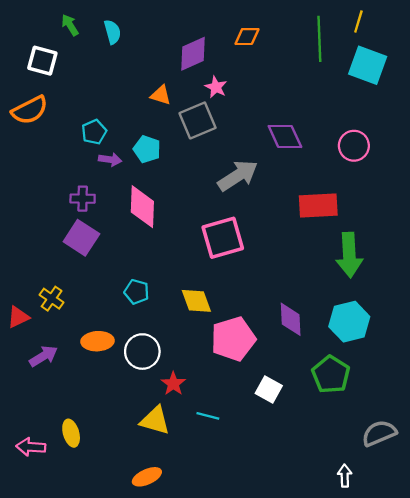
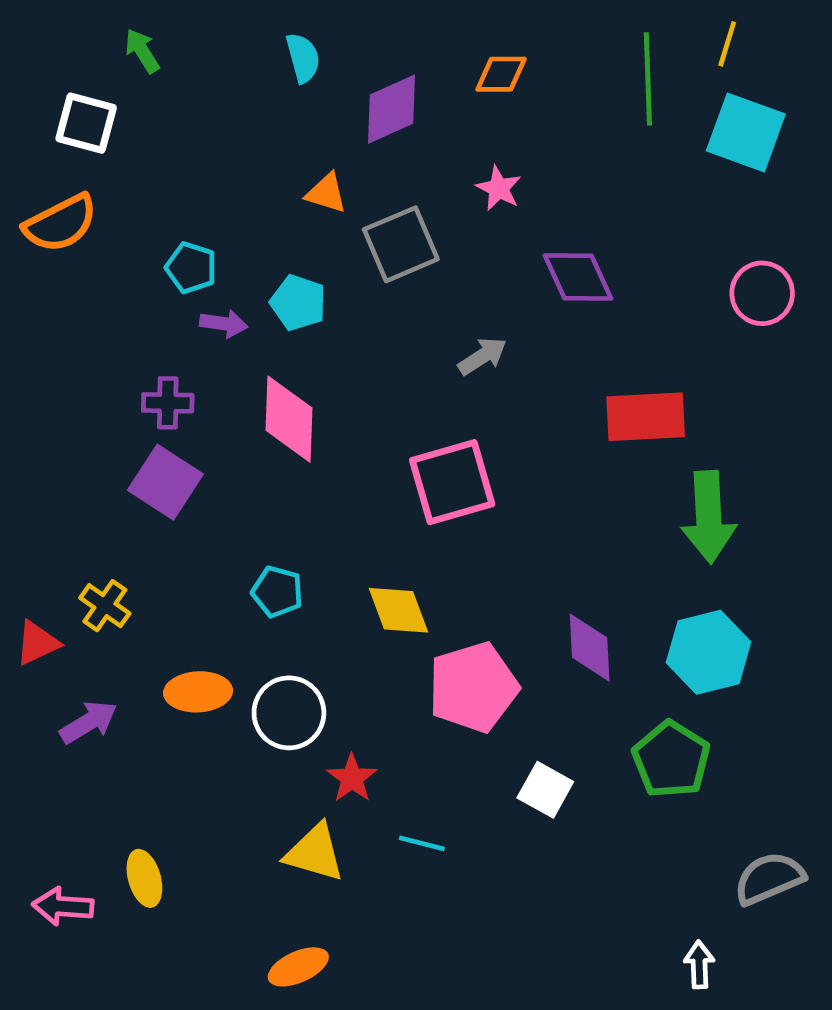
cyan semicircle: (112, 32) -> (303, 58), moved
pink star: (216, 87) -> (499, 188), moved
cyan pentagon: (94, 132) -> (191, 268), turned -30
pink circle: (354, 146) -> (762, 293), moved
gray arrow: (238, 176) -> (482, 356), size x0.6

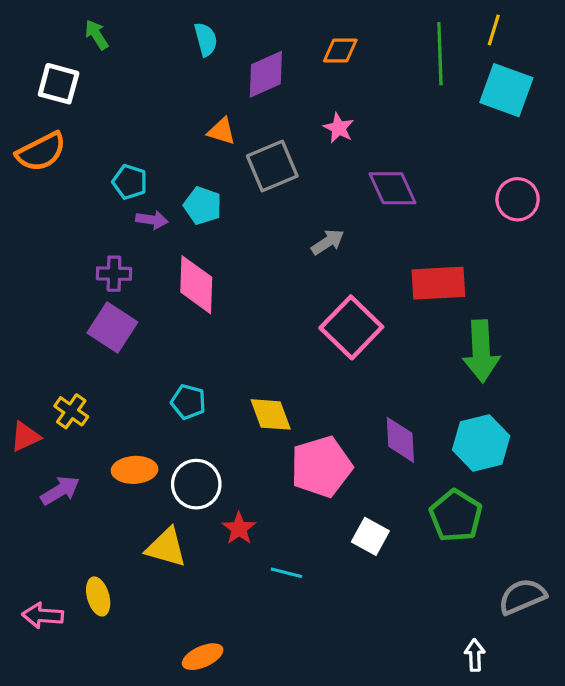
pink square: (452, 482) -> (351, 327), moved, turned -30
yellow triangle: (315, 853) -> (166, 547), moved

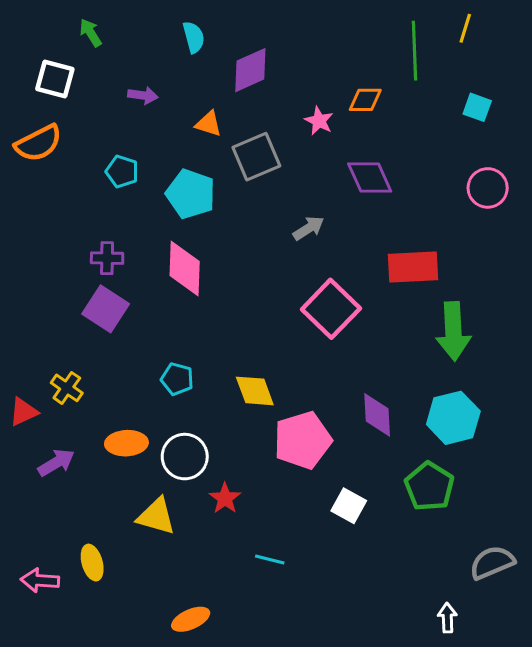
orange diamond: (340, 50) -> (365, 100), moved
cyan square: (506, 90) -> (477, 107), moved, size x0.6
cyan pentagon: (203, 206) -> (191, 194), size x1.4
purple arrow: (152, 220) -> (143, 95), moved
cyan line: (286, 573) -> (270, 560), moved

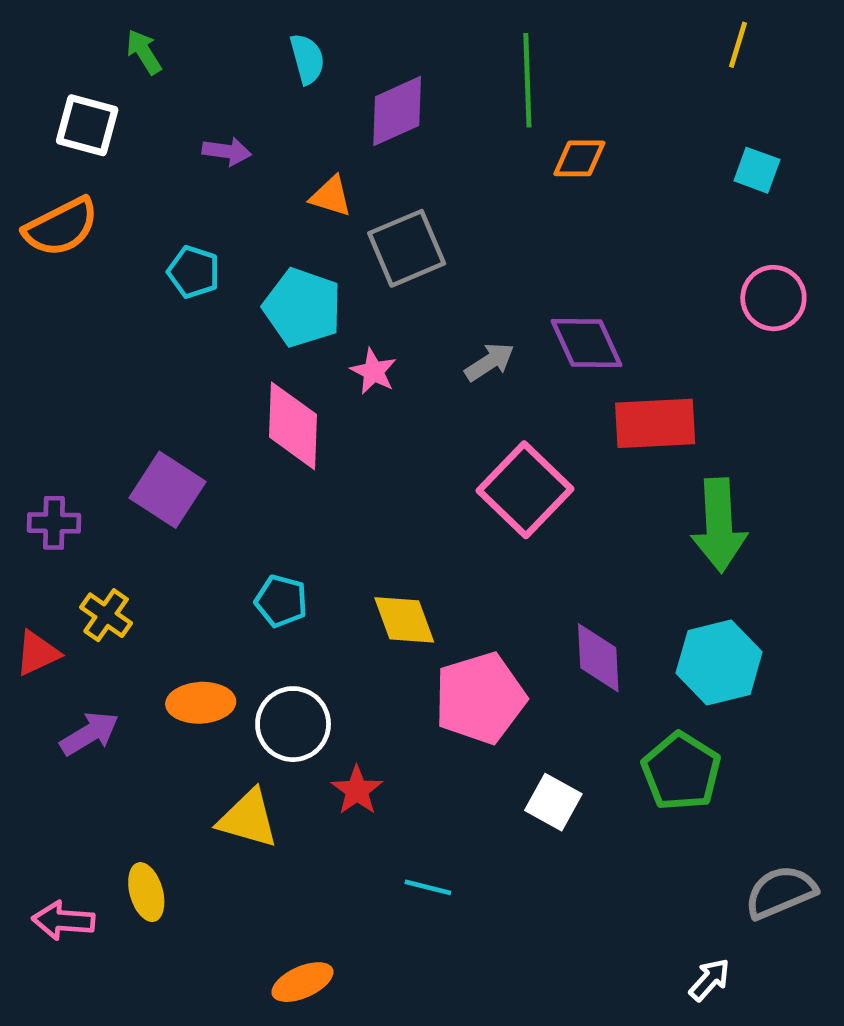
green line: (414, 51) -> (527, 80), moved
pink star: (319, 121) -> (373, 371), moved
purple diamond: (370, 177) -> (586, 343), moved
purple cross: (107, 258) -> (54, 523), moved
white arrow: (447, 618) -> (710, 980), turned 44

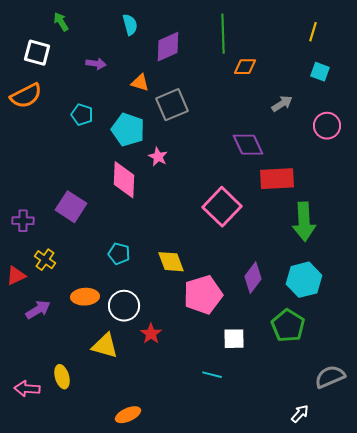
yellow line: (738, 45) -> (313, 32), moved
gray arrow: (489, 362) -> (282, 104), moved
purple diamond: (598, 658) -> (253, 278), turned 40
white square: (553, 802) -> (234, 339), turned -30
cyan line: (428, 887) -> (212, 375), moved

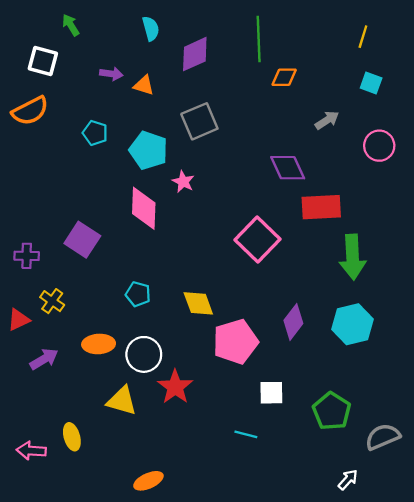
orange triangle: (140, 83) -> (144, 85), moved
green pentagon: (288, 326) -> (332, 411), moved
red star: (151, 334) -> (175, 387), size x1.4

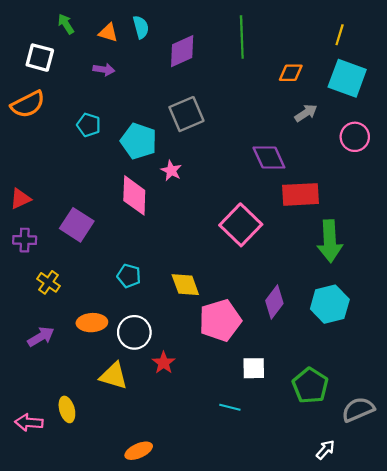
orange diamond: (284, 77) -> (291, 73), moved
cyan square: (371, 83) -> (347, 78), size x1.8
orange triangle: (144, 85) -> (108, 33), moved
red triangle: (19, 320) -> (20, 199), moved
red star: (175, 387) -> (164, 363), size x0.7

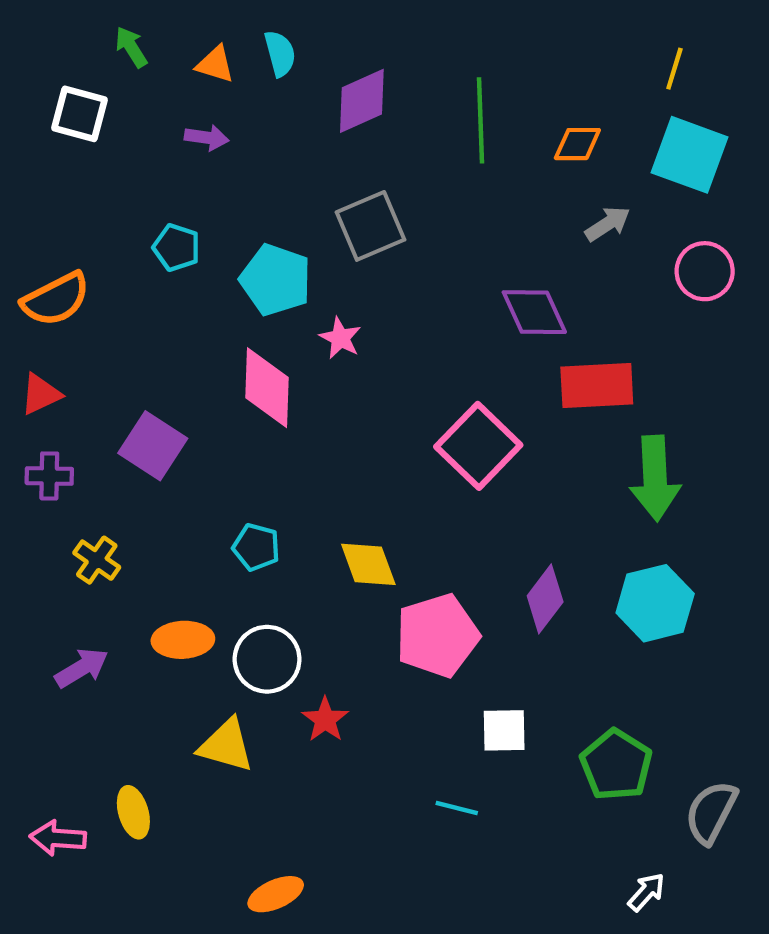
green line: (242, 37) -> (480, 120), moved
orange semicircle: (28, 104) -> (56, 299), moved
gray semicircle: (358, 409) -> (711, 812), turned -40

